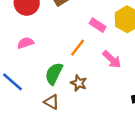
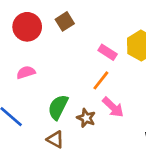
orange line: (78, 48) -> (101, 80), moved
pink arrow: (112, 59) -> (113, 107), moved

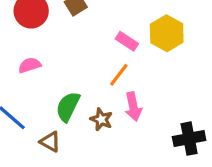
pink arrow: (113, 107) -> (133, 107), turned 35
brown triangle: (55, 139) -> (50, 142), moved

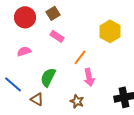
pink rectangle: (127, 41) -> (57, 36), moved
brown star: (101, 119) -> (77, 101), moved

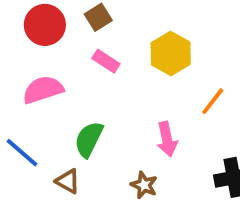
yellow hexagon: (110, 31) -> (171, 54), moved
pink semicircle: (24, 51) -> (43, 90), size x1.5
orange line: (80, 57) -> (213, 101), moved

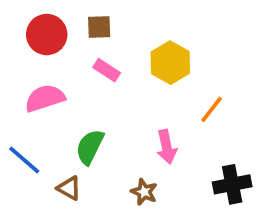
brown square: (98, 17) -> (99, 27), turned 30

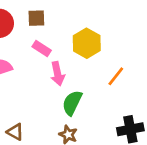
green semicircle: (90, 147) -> (72, 103), moved
pink arrow: (167, 147) -> (58, 74), moved

